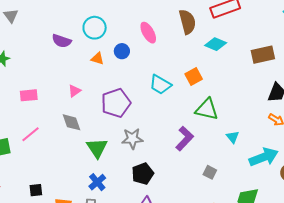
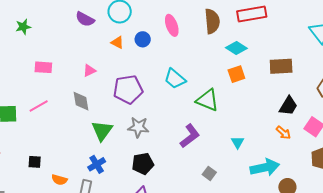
orange square: (194, 76) -> (236, 74), moved
green triangle: (207, 109) -> (207, 100), moved

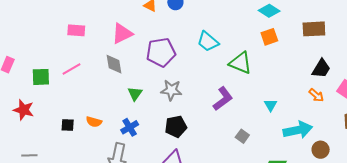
pink triangle: (89, 71) -> (122, 34), size x1.6
green triangle: (102, 131) -> (135, 94), size x0.7
orange semicircle: (59, 180) -> (94, 122), moved

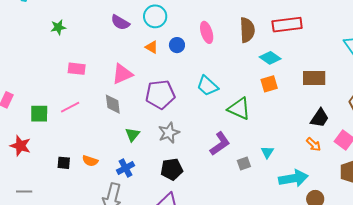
gray star: (171, 90) -> (169, 133), turned -30
gray square: (242, 136) -> (244, 164), moved, turned 32

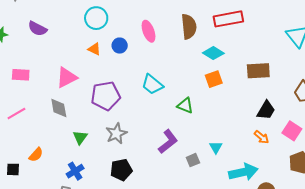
purple semicircle: (120, 22) -> (37, 29), moved
green triangle: (239, 109) -> (185, 105), size x0.7
orange semicircle: (90, 161) -> (36, 155), moved, turned -63

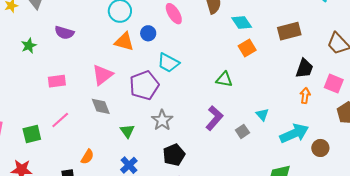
orange triangle: (94, 49) -> (124, 42), size x1.5
cyan diamond: (213, 53) -> (242, 23), turned 35
cyan trapezoid: (152, 85) -> (168, 63), moved
orange arrow: (261, 137) -> (305, 96), turned -112

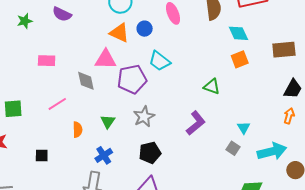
pink triangle: (102, 75) -> (106, 59), moved, turned 30
gray diamond: (101, 106) -> (86, 81), moved
pink line: (60, 120) -> (57, 104), moved
gray square: (242, 131) -> (233, 148), moved, turned -32
orange semicircle: (87, 157) -> (78, 130), moved, turned -42

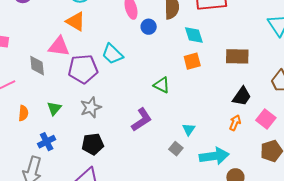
blue circle: (145, 29) -> (149, 27), moved

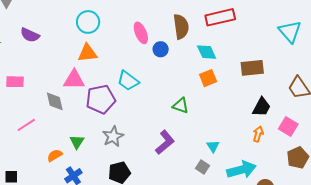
orange triangle: (76, 21) -> (87, 53), turned -30
orange semicircle: (23, 113) -> (55, 155), moved, turned -119

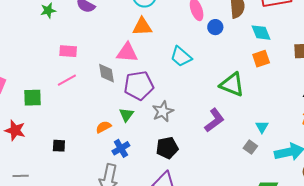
purple pentagon: (101, 99) -> (139, 86), moved
green triangle: (181, 106) -> (232, 84), size x1.5
pink line: (26, 125) -> (67, 80), moved

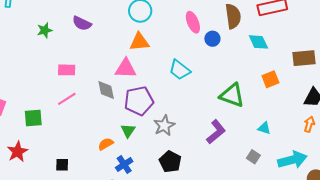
orange square: (261, 59) -> (270, 79), moved
cyan triangle: (262, 127) -> (264, 128), moved, turned -40
red star: (15, 130) -> (17, 152), turned 30
black pentagon: (167, 148) -> (170, 162), turned -30

